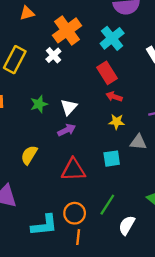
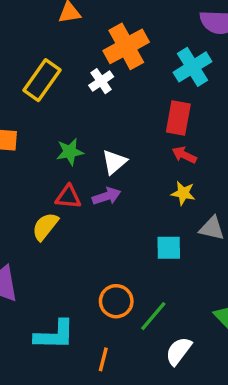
red rectangle: (107, 73) -> (178, 118), turned 35
red triangle: (73, 170) -> (68, 197), moved, size x0.7
orange circle: (75, 213) -> (116, 301), moved

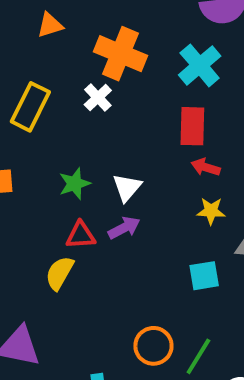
orange cross: (126, 46) -> (120, 54), turned -30

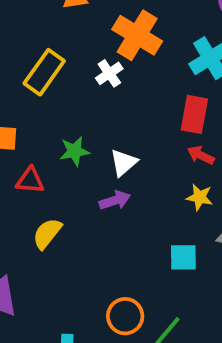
red triangle: (81, 235) -> (30, 180), moved

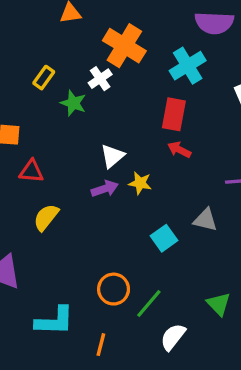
yellow rectangle: (44, 72) -> (44, 78), size x0.6
green star: (75, 151) -> (73, 103), moved, turned 30
yellow star: (199, 197) -> (140, 183), moved
cyan square: (183, 257) -> (164, 238), turned -35

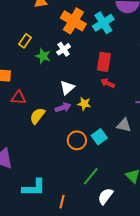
cyan cross: (188, 66) -> (103, 23), moved
white cross: (100, 79) -> (64, 49), moved
yellow semicircle: (46, 217) -> (37, 116), moved
orange circle: (114, 289) -> (77, 140), moved

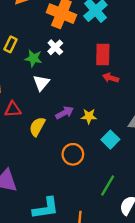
white triangle: (67, 88) -> (41, 83), moved
yellow star: (84, 104) -> (89, 116), moved
orange circle: (77, 140) -> (73, 154), moved

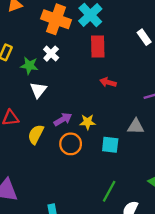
red rectangle: (103, 54) -> (98, 46), moved
cyan square: (110, 140) -> (110, 145), turned -36
orange circle: (73, 154) -> (71, 144), moved

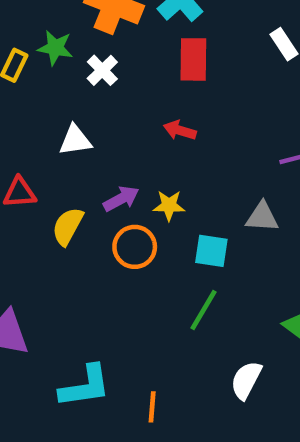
green star: (29, 66) -> (55, 48), moved
red arrow: (108, 82) -> (180, 130), moved
white triangle: (38, 90) -> (75, 140), turned 42
green line: (109, 191) -> (204, 310), moved

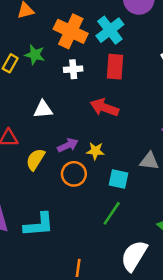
white cross: (102, 70) -> (73, 69), moved, turned 36
red arrow: (180, 130) -> (104, 108), size x1.5
white semicircle: (246, 380) -> (134, 256), size x1.4
cyan L-shape: (85, 386) -> (39, 225), moved

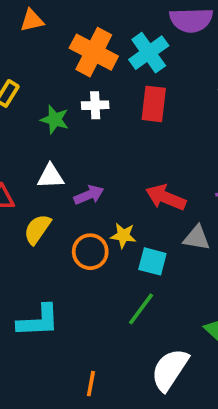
green star: (35, 55) -> (55, 120), moved
red arrow: (104, 108) -> (166, 197), moved
white triangle: (43, 109) -> (51, 176), moved
purple arrow: (68, 145) -> (89, 195), moved
yellow star: (95, 151) -> (123, 235), moved

